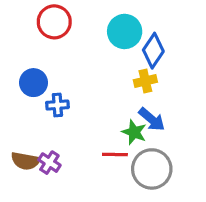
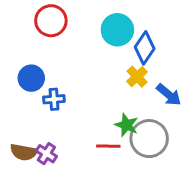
yellow cross: (145, 81) -> (137, 77), turned -30
blue arrow: (152, 119) -> (169, 95), moved
gray circle: (152, 169) -> (149, 139), moved

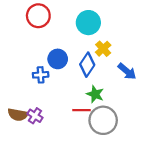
blue diamond: (145, 48) -> (87, 65), moved
yellow cross: (137, 77) -> (103, 49), moved
blue circle: (31, 78) -> (58, 59), moved
gray circle: (149, 139) -> (103, 120), moved

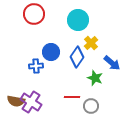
green star: (95, 94) -> (95, 78), moved
purple cross: (35, 116) -> (31, 102), size x1.5
gray circle: (103, 120) -> (91, 106), size x0.6

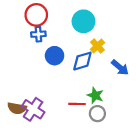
blue diamond: (77, 57) -> (82, 61), turned 40
blue cross: (36, 66) -> (38, 34), moved
green star: (95, 78) -> (95, 95), moved

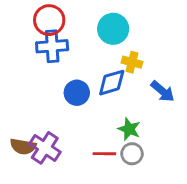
blue cross: (38, 34) -> (52, 46), size x1.5
yellow cross: (97, 46) -> (132, 62), turned -32
blue circle: (55, 56) -> (77, 93), moved
red line: (77, 104) -> (104, 154), moved

